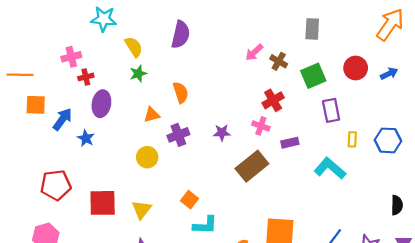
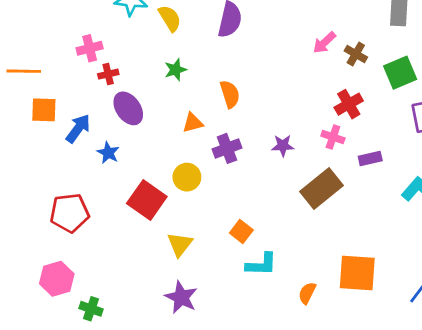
yellow semicircle: (134, 47) -> (170, 18), moved
purple ellipse: (101, 104) -> (128, 108), turned -45
red square: (103, 203) -> (147, 200), moved, turned 36

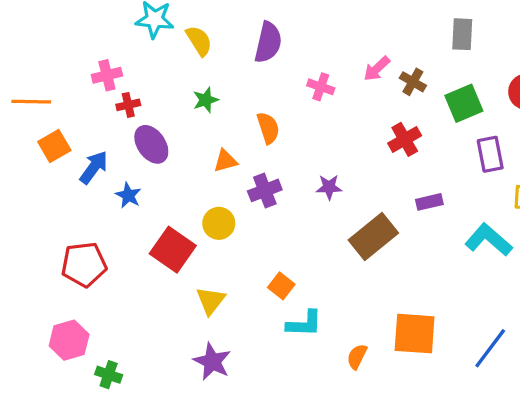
orange square: (44, 110) -> (54, 146), turned -32
pink cross: (333, 137) -> (321, 87), moved

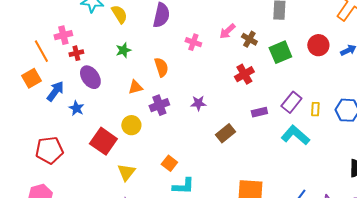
orange line: (31, 102) -> (41, 51), moved, turned 60
purple rectangle: (490, 154) -> (291, 102), moved, turned 50
brown rectangle: (373, 236) -> (225, 133), size x0.7

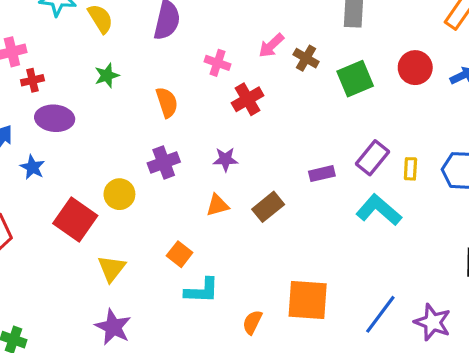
red cross: (244, 74) -> (248, 99), moved
purple ellipse: (90, 77) -> (55, 118), turned -50
orange triangle: (135, 87) -> (217, 205), moved

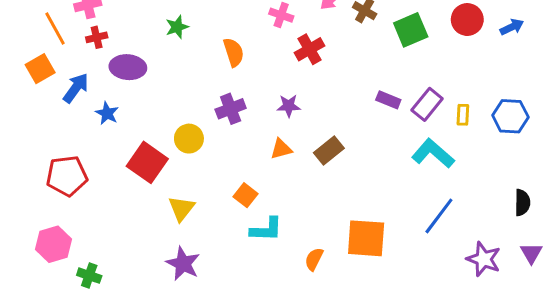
red cross: (32, 80) -> (97, 37), moved
purple rectangle: (322, 174) -> (388, 100), moved, turned 35
blue line: (380, 314) -> (439, 216), moved

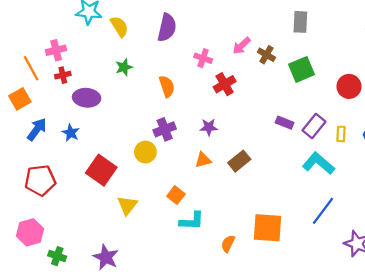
red circle: (467, 20) -> (349, 86), moved
blue arrow: (76, 88) -> (37, 129), moved
yellow circle: (189, 139) -> (145, 152), moved
purple star: (183, 264) -> (106, 257), moved

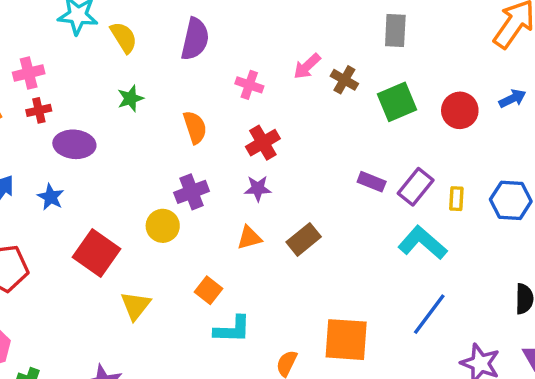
red cross: (225, 84) -> (263, 143), moved
red circle: (349, 86) -> (460, 110), moved

